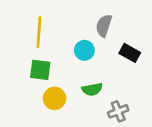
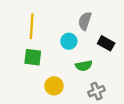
green semicircle: (92, 89) -> (84, 66), moved
yellow circle: (55, 98) -> (54, 86), moved

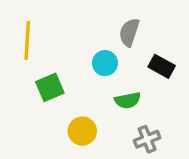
yellow line: (32, 26) -> (27, 40), moved
green square: (33, 57) -> (50, 87), turned -30

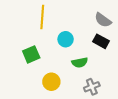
gray semicircle: (129, 32) -> (103, 20), moved, turned -72
yellow line: (27, 40) -> (42, 17), moved

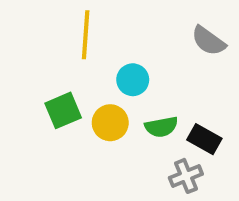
black rectangle: (101, 41) -> (204, 139), moved
yellow circle: (51, 82) -> (110, 123), moved

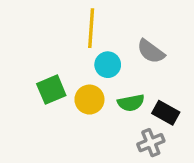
yellow line: (86, 35) -> (91, 28), moved
gray semicircle: (208, 41) -> (151, 51), moved

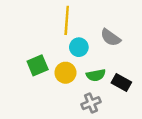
gray cross: (151, 143) -> (91, 103), moved

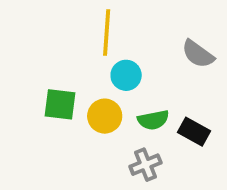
gray semicircle: (110, 37) -> (198, 54), moved
green square: (38, 65) -> (60, 104), turned 30

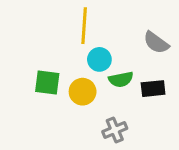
green semicircle: (153, 120) -> (121, 79), moved
black rectangle: (194, 132) -> (153, 89), moved, turned -35

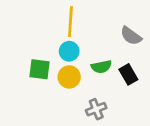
cyan circle: (99, 59) -> (69, 51), moved
black rectangle: (153, 89) -> (128, 74), turned 66

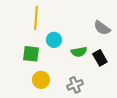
yellow line: (70, 22) -> (36, 18), moved
yellow circle: (69, 77) -> (41, 80), moved

